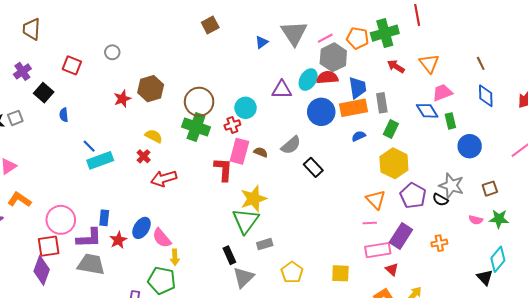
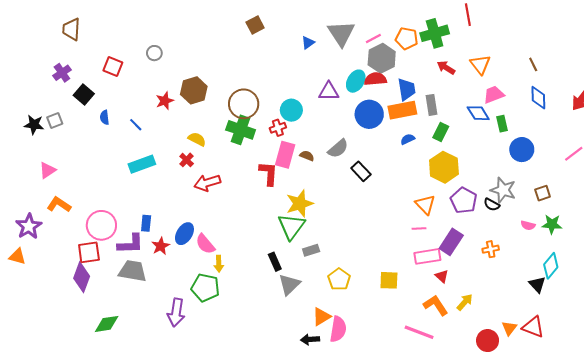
blue line: (89, 146) -> (136, 125), moved

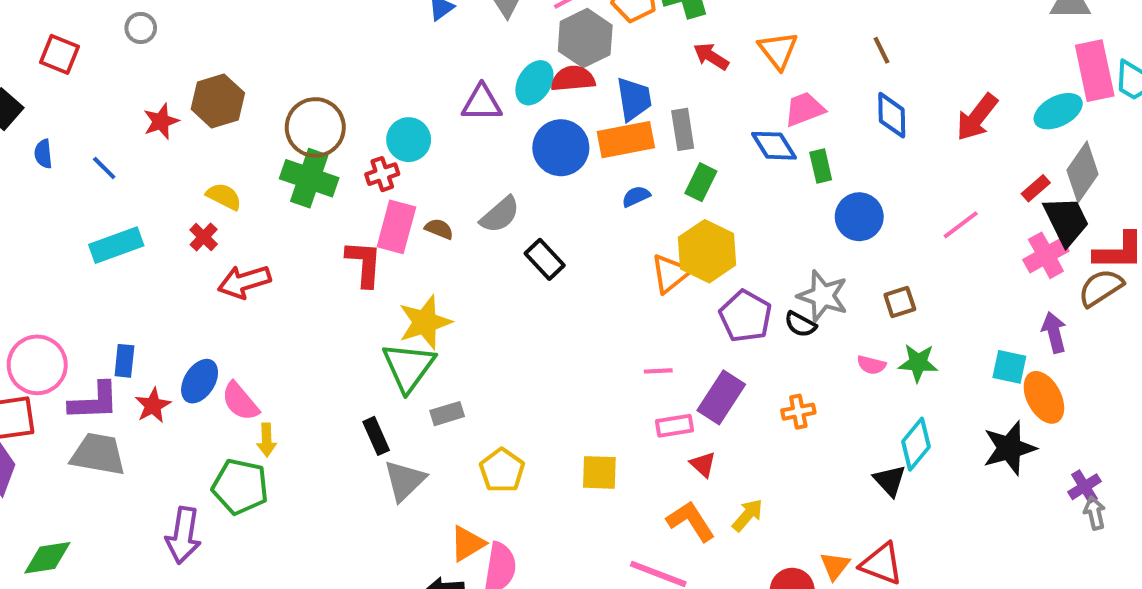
orange triangle: (425, 205) -> (670, 274), moved, turned 35
pink rectangle: (427, 256) -> (675, 426), size x0.7

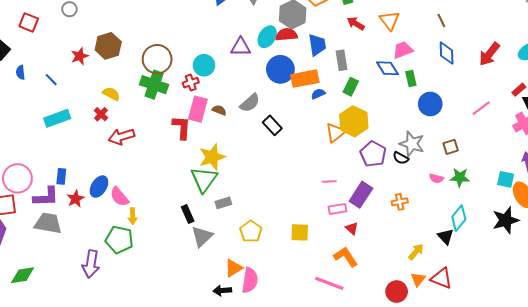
orange rectangle: (626, 140) -> (305, 79), moved
yellow arrow: (748, 515) -> (416, 252), moved

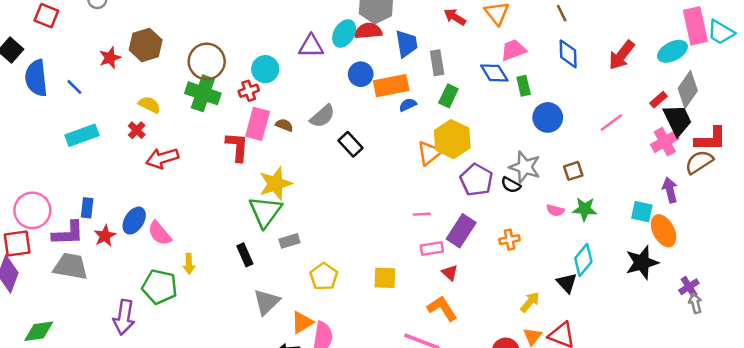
blue circle: (280, 69) -> (361, 74), size x0.7
blue semicircle: (21, 72) -> (36, 78), size x2.0
yellow arrow: (133, 216) -> (189, 264), moved
gray triangle: (202, 236) -> (267, 302), moved

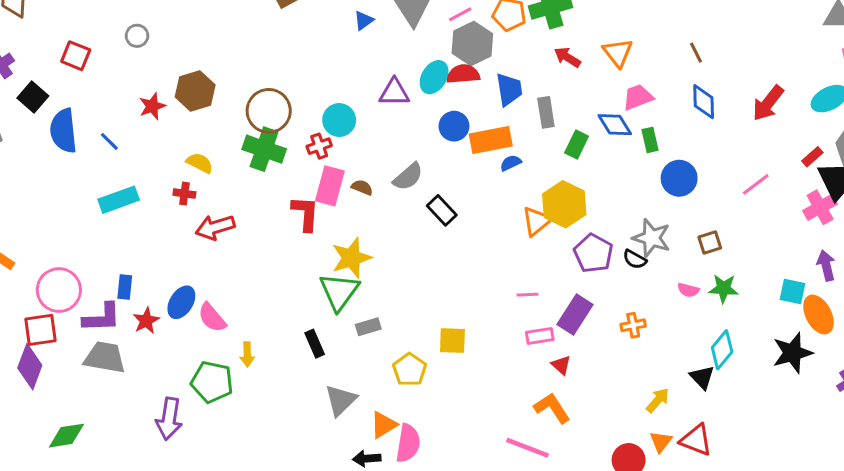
green rectangle: (448, 96) -> (577, 145), moved
red cross: (137, 130) -> (184, 194), turned -36
yellow square: (385, 278) -> (452, 341), moved

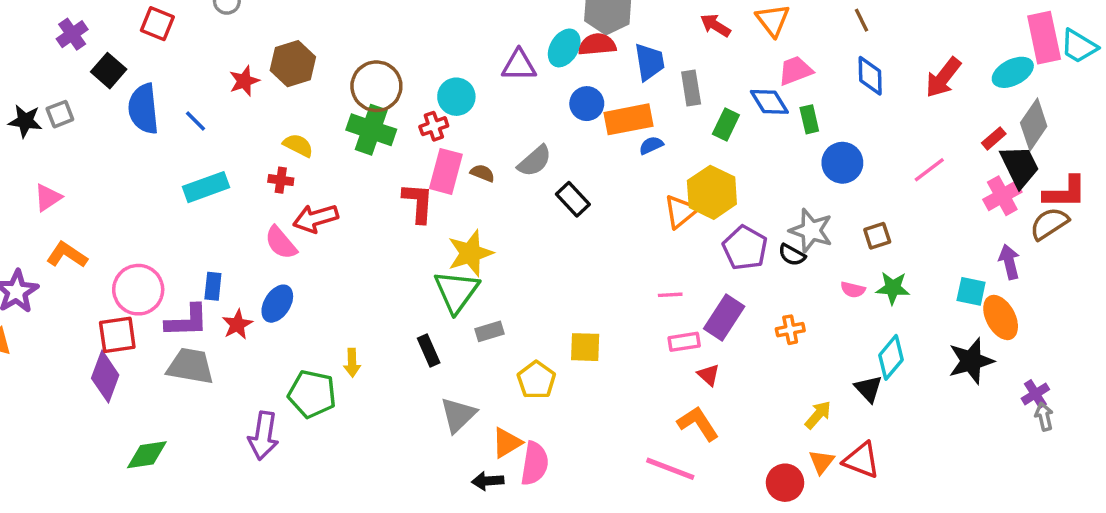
pink semicircle: (212, 318) -> (281, 243), moved

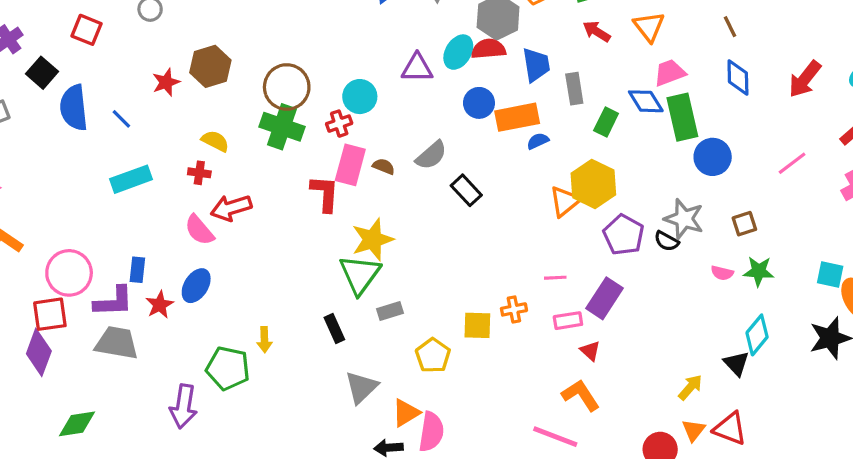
green rectangle: (809, 119) -> (682, 117), size x1.8
orange cross: (790, 330) -> (514, 309), moved

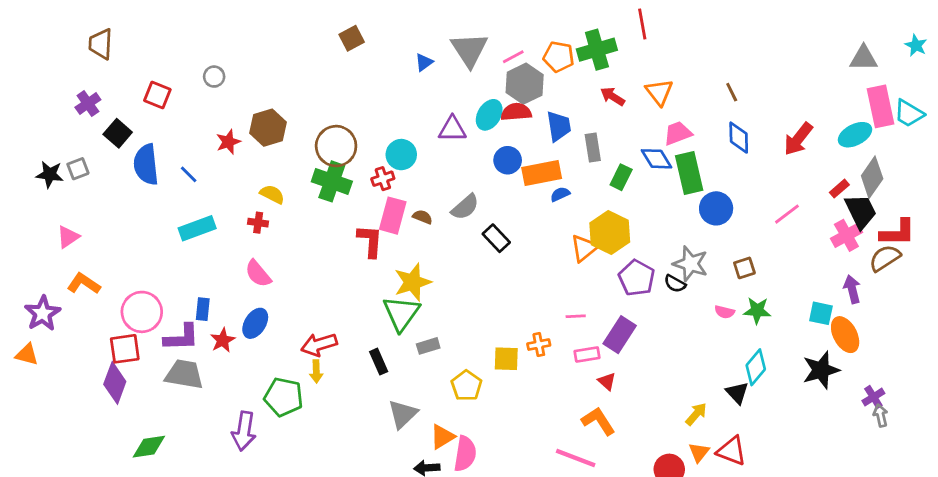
red arrow: (231, 208) -> (319, 345), moved

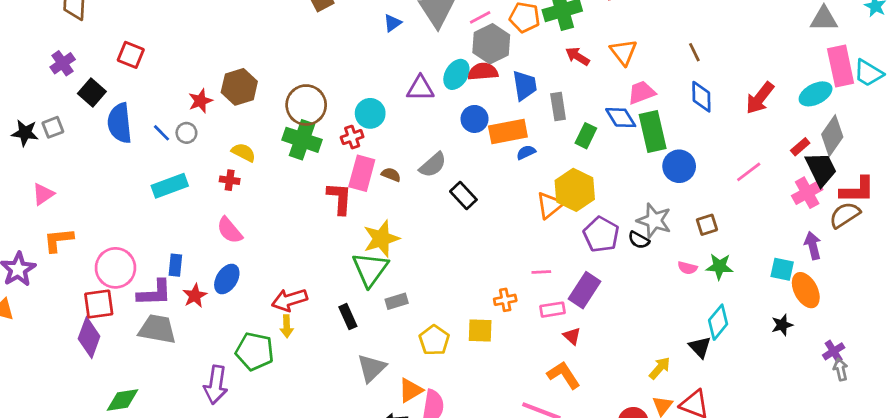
gray circle: (214, 77) -> (186, 133), moved
orange L-shape: (84, 284) -> (58, 240), turned -40
yellow square: (506, 359) -> (480, 330), moved
black star: (821, 370) -> (782, 325), size x0.6

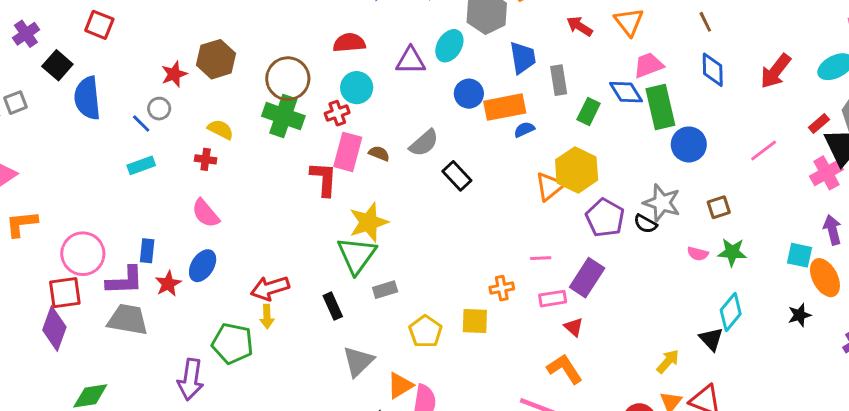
red semicircle: (483, 72) -> (349, 43), moved
blue line: (161, 133) -> (141, 124), moved
cyan rectangle: (170, 186) -> (141, 165), size x0.7

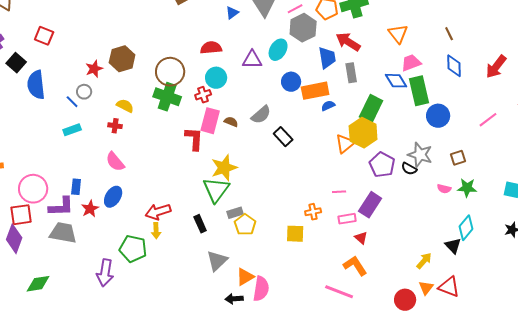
red arrow: (580, 26) -> (348, 42), moved, size x1.4
green rectangle: (589, 112) -> (371, 109), moved, size x1.5
yellow pentagon: (425, 331) -> (245, 225), moved

